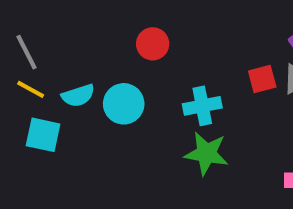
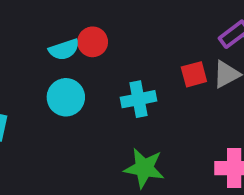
cyan semicircle: (78, 96) -> (64, 49), moved
green star: (206, 153) -> (144, 168), moved

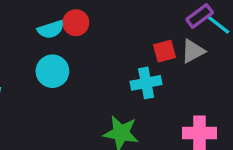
cyan cross: (138, 99) -> (146, 83), moved

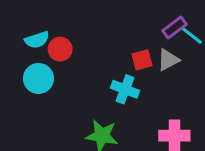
red circle: (76, 23) -> (60, 49), moved
cyan cross: (146, 83) -> (125, 89), turned 32

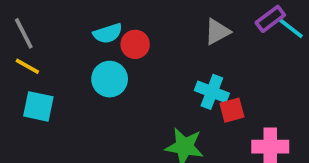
red square: (142, 60) -> (232, 110), moved
gray triangle: (168, 60) -> (217, 32), moved

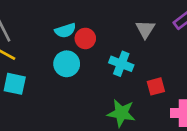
gray triangle: (217, 32) -> (145, 29), turned -30
cyan cross: (212, 92) -> (121, 64), moved

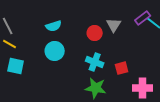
red circle: (85, 38) -> (95, 33), moved
cyan cross: (121, 64) -> (95, 62), moved

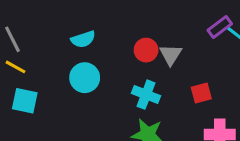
gray triangle: (114, 25) -> (171, 55), moved
red square: (122, 68) -> (201, 93), moved

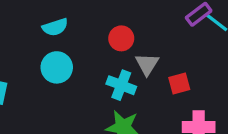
gray triangle: (171, 55) -> (147, 64), moved

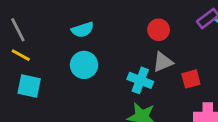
red circle: (121, 38) -> (159, 30), moved
gray triangle: (147, 64) -> (163, 62), turned 35

